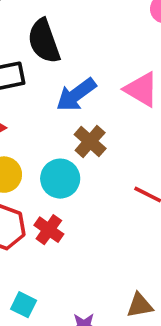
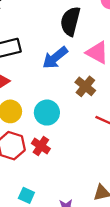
black semicircle: (44, 41) -> (70, 21), moved, turned 36
brown cross: (90, 141) -> (85, 86), moved

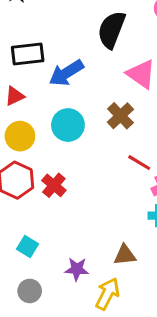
blue arrow: (55, 58) -> (66, 73), moved
cyan circle: (47, 113) -> (68, 125), moved

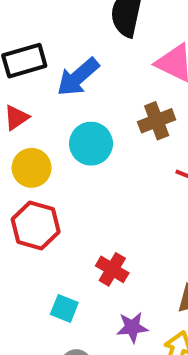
brown cross: (120, 116) -> (157, 121), turned 32
red cross: (54, 185) -> (112, 269), moved

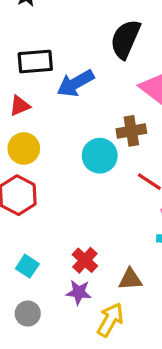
cyan circle: (91, 144) -> (100, 156), moved
red cross: (112, 269) -> (85, 260), moved

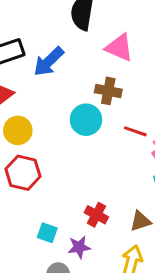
brown cross: (131, 131) -> (108, 91), turned 35
purple star: (79, 292) -> (79, 247), moved

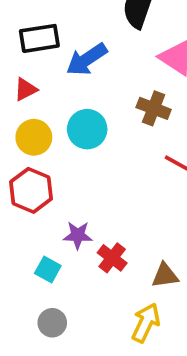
cyan circle: (86, 120) -> (87, 129), moved
purple star: (79, 247) -> (78, 235), moved

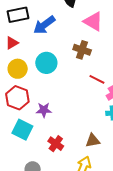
purple star: (78, 235) -> (44, 110), moved
red cross: (112, 258) -> (56, 144), moved
cyan square: (48, 270) -> (22, 130), moved, size x1.5

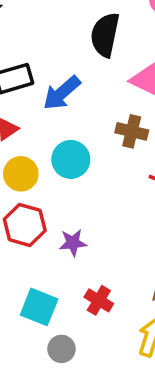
cyan square: (22, 130) -> (39, 307), moved

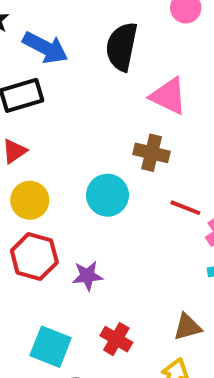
blue arrow: (62, 93) -> (45, 48), moved, turned -111
cyan circle: (71, 159) -> (107, 195), moved

